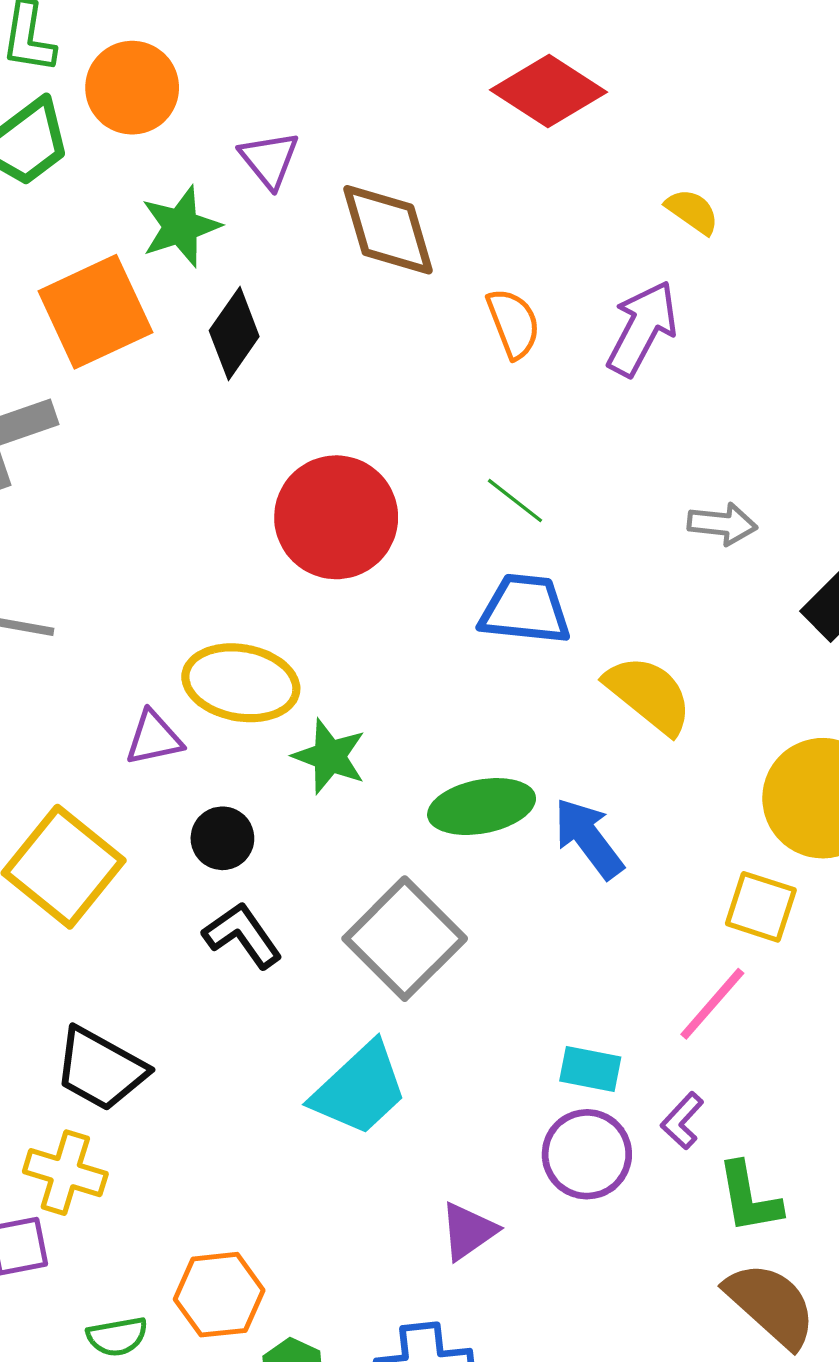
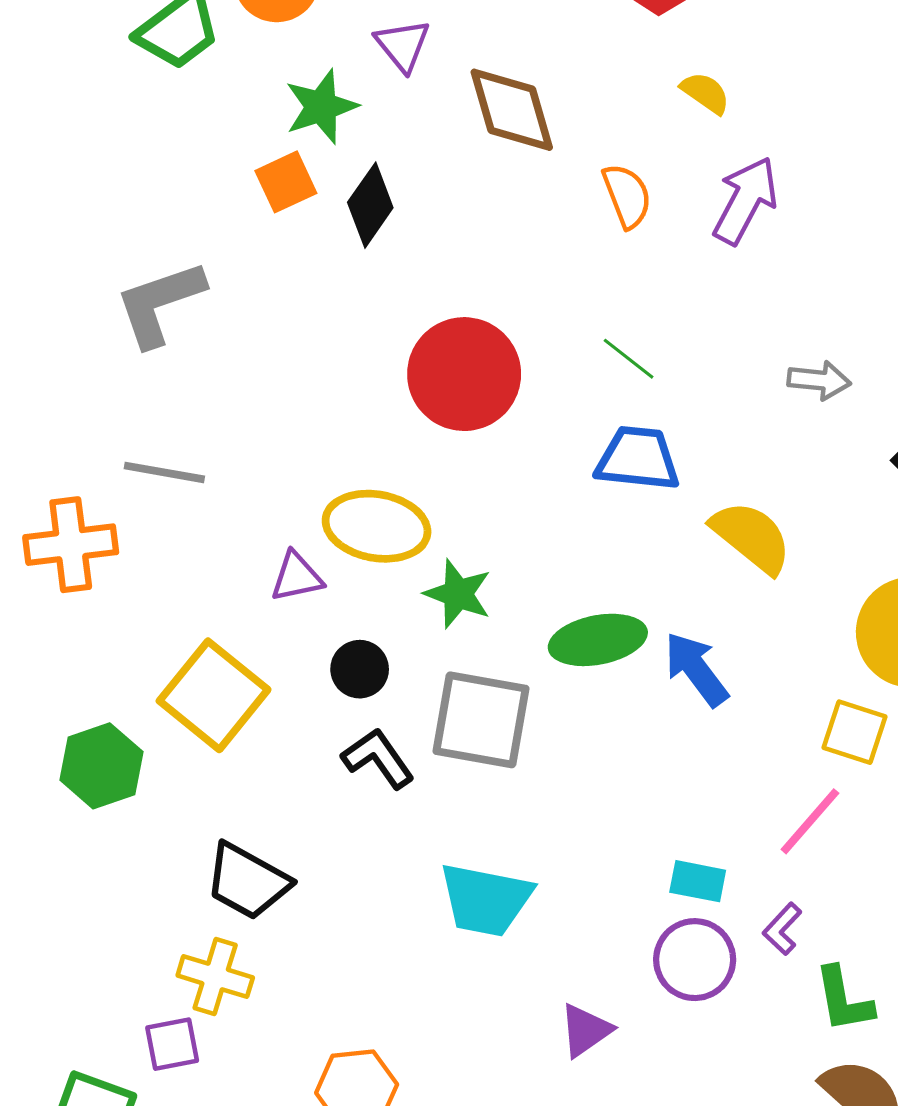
yellow semicircle: (692, 211) -> (705, 93), moved
orange square: (95, 312) -> (286, 182), moved, size x0.6
gray square: (405, 939) -> (481, 720), moved, turned -35
cyan trapezoid: (360, 1089) -> (486, 900), turned 54

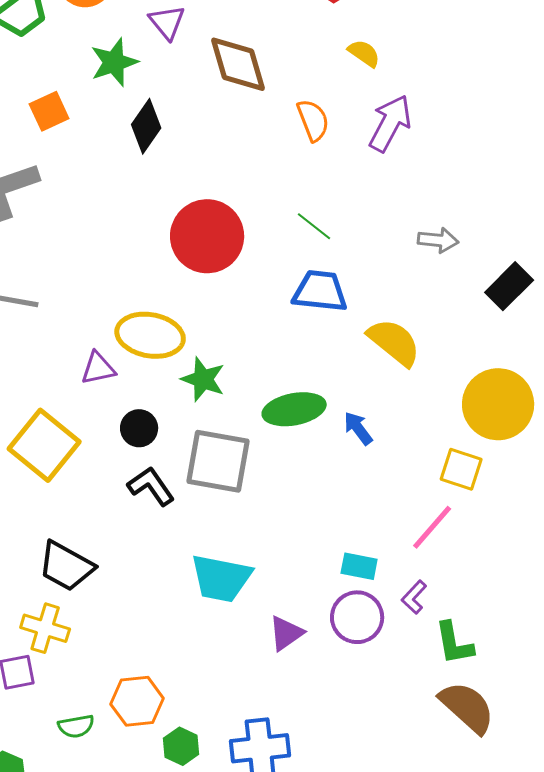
orange square: (286, 182) -> (49, 111), moved
blue arrow: (696, 669) -> (358, 428), size x0.7
purple triangle: (586, 1030) -> (286, 633), moved

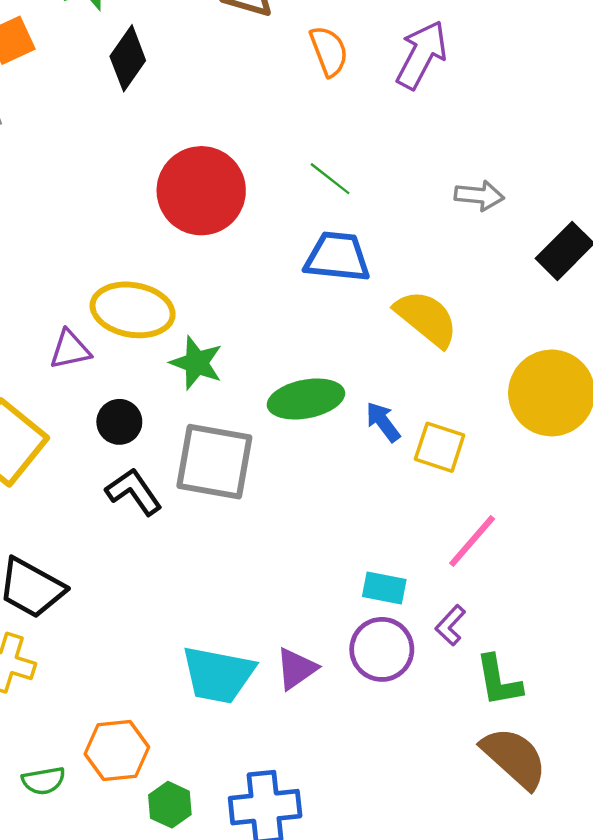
yellow square: (461, 469) -> (440, 447), moved
cyan trapezoid: (221, 578) -> (218, 675), moved

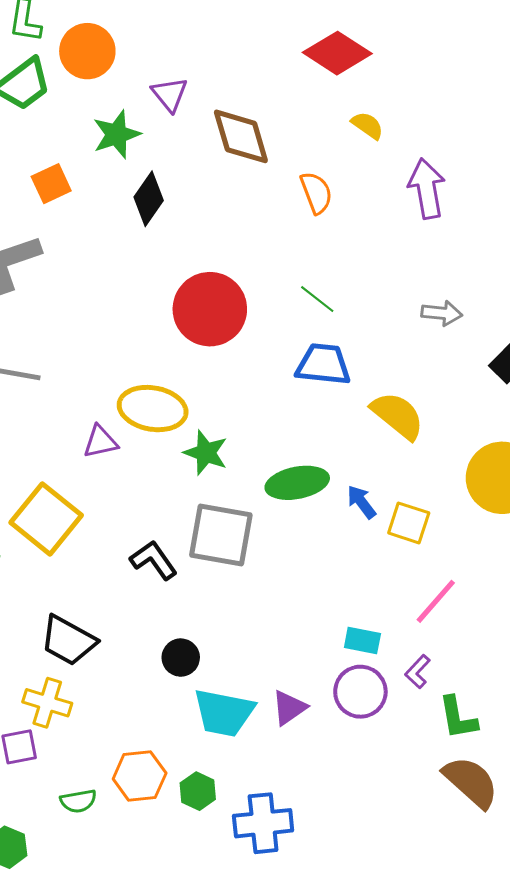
purple arrow: (422, 55) -> (427, 189), moved, turned -38
black circle: (119, 422) -> (181, 658), moved
green hexagon: (170, 805) -> (198, 791), moved

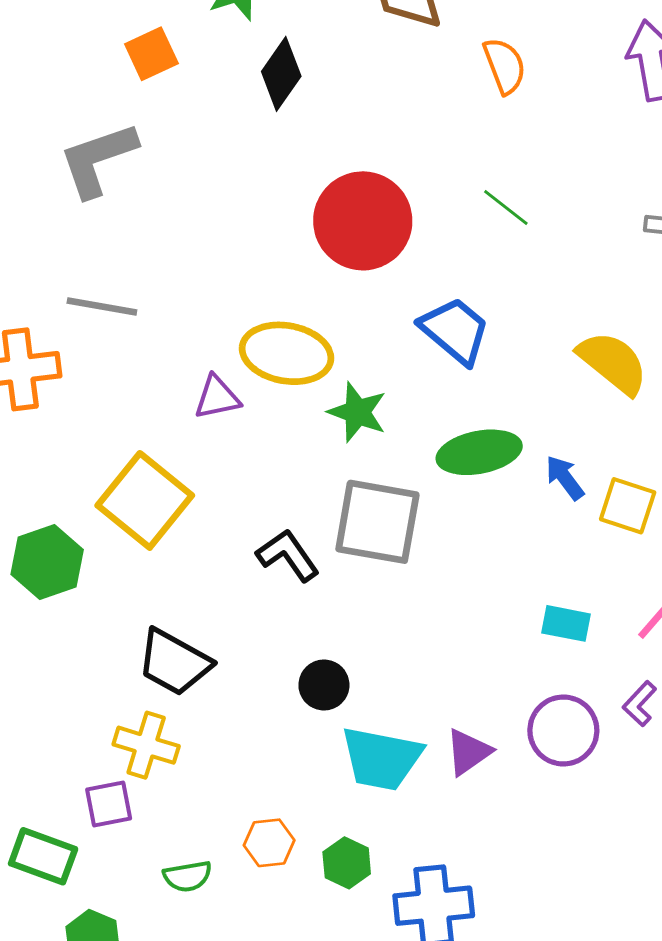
blue trapezoid: (323, 364) -> (455, 331), moved, turned 34
cyan rectangle: (362, 640) -> (566, 623), moved
orange hexagon: (140, 776) -> (269, 843), size x0.7

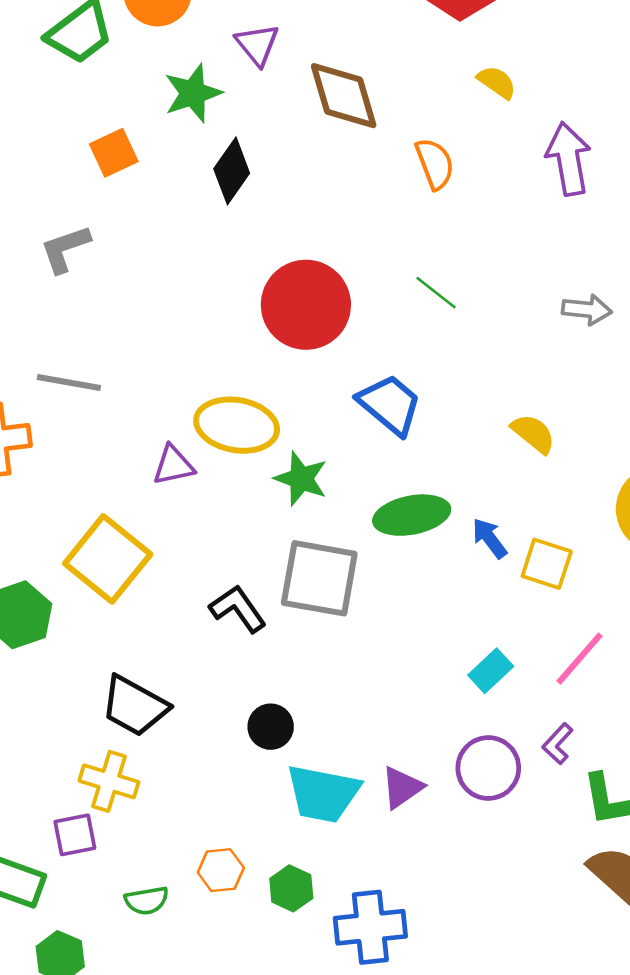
gray L-shape: (98, 159) -> (65, 249), size x0.7
yellow semicircle: (613, 363) -> (533, 434), size x0.7
cyan rectangle: (566, 623) -> (491, 671), turned -54

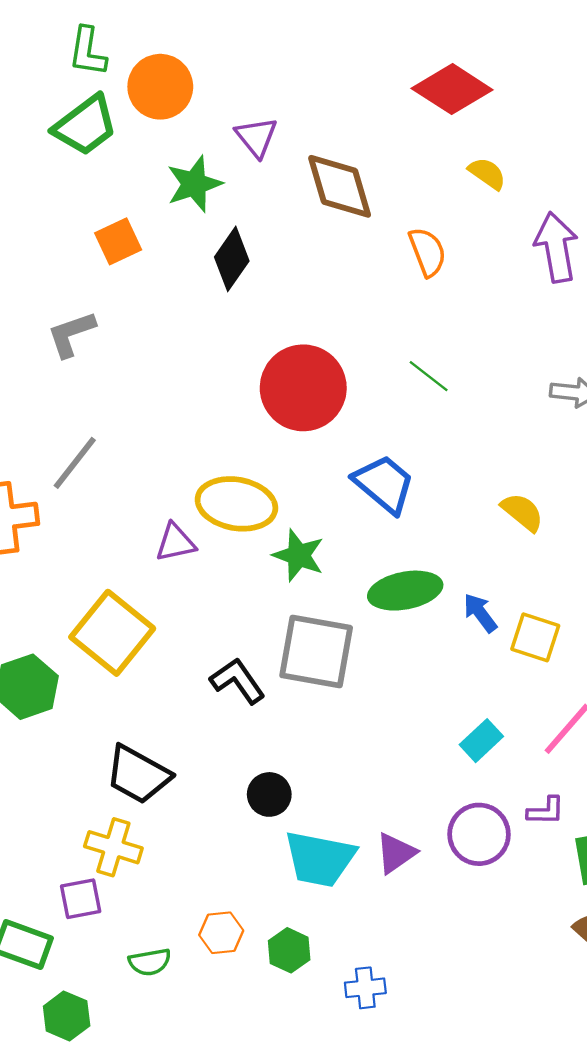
gray line: (69, 383) -> (75, 463), turned -62
purple L-shape: (558, 744) -> (546, 811), turned -132
blue cross: (370, 927) -> (365, 988), size x0.6

